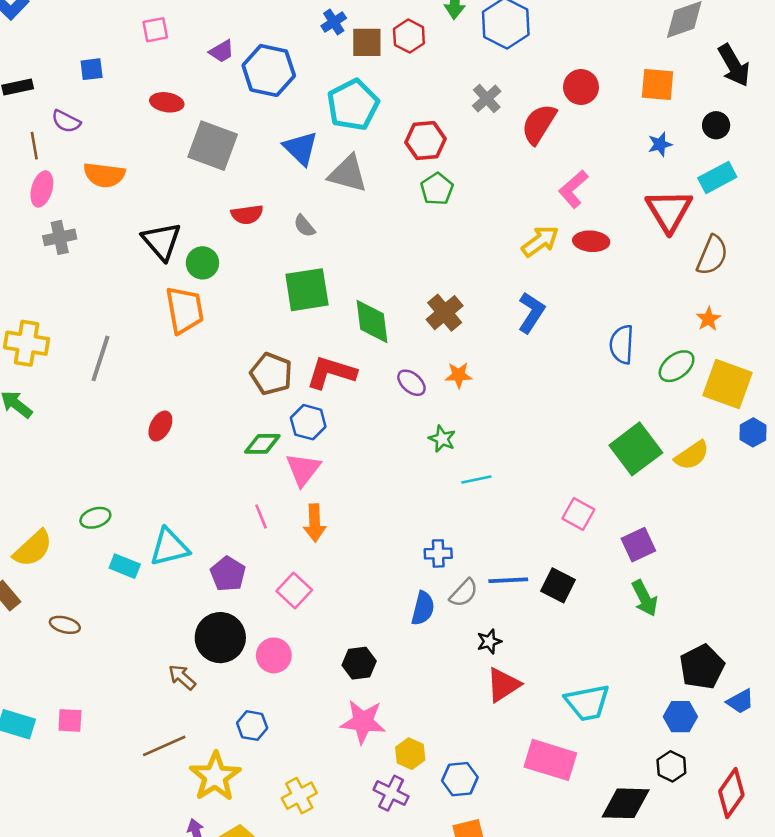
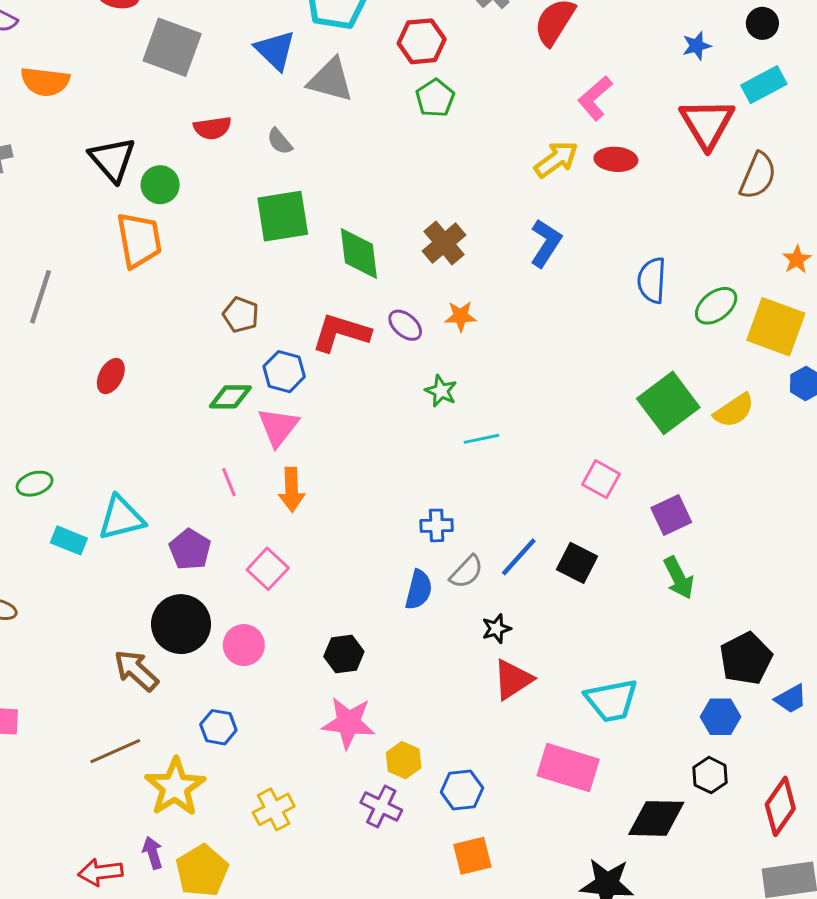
orange star: (708, 319) -> (797, 259), moved
red L-shape: (331, 373) -> (341, 333), moved
brown pentagon: (271, 374) -> (241, 315), size x0.7
blue line: (508, 580) -> (519, 557), turned -45
brown arrow: (182, 677) -> (136, 670), size x1.4

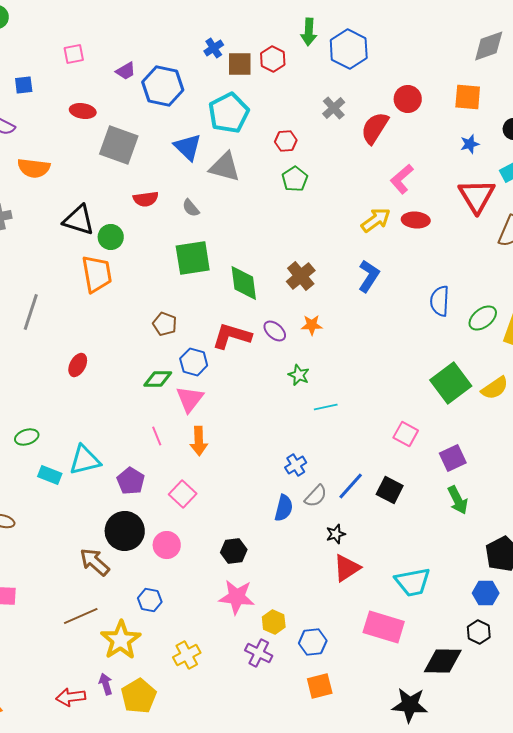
red hexagon: (422, 41) -> (286, 141), size x0.7
black triangle: (112, 159) -> (79, 220), turned -32
blue cross: (437, 525) -> (296, 465), turned -30

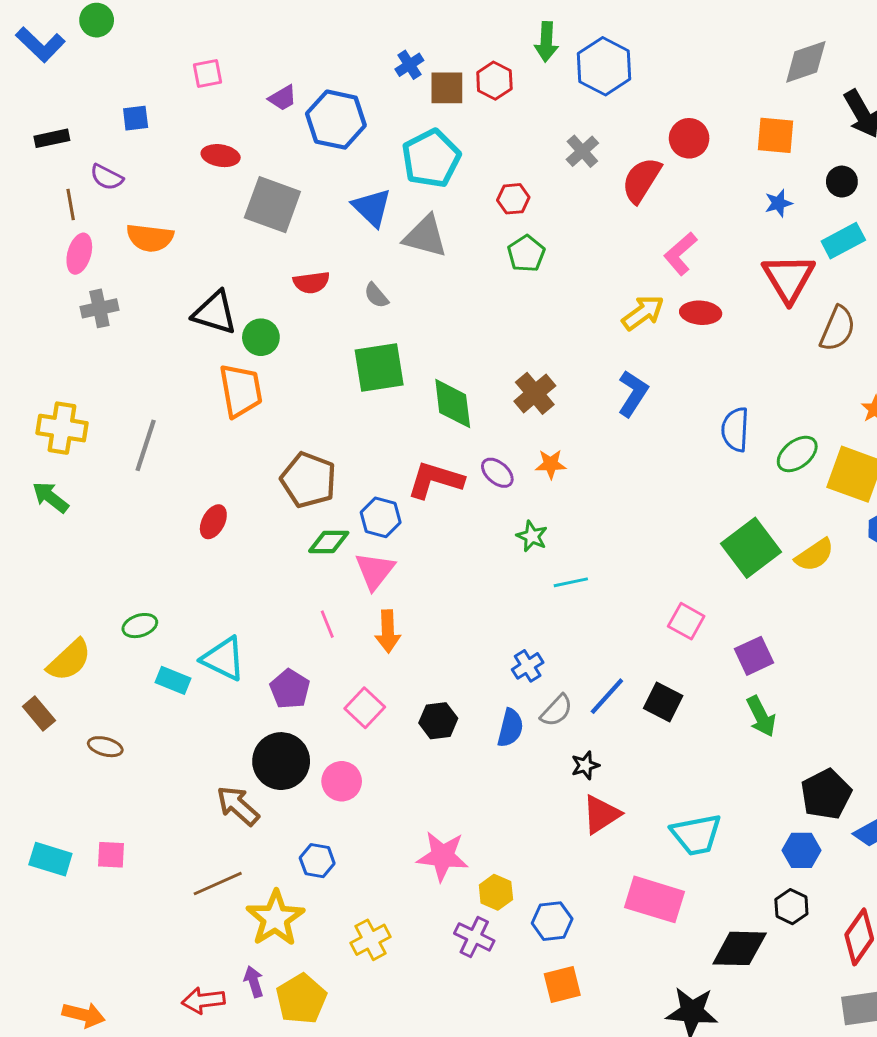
brown pentagon: (165, 324) -> (308, 480), moved, size x1.6
cyan triangle: (85, 460) -> (223, 659), turned 40
black hexagon: (234, 551) -> (438, 721), moved

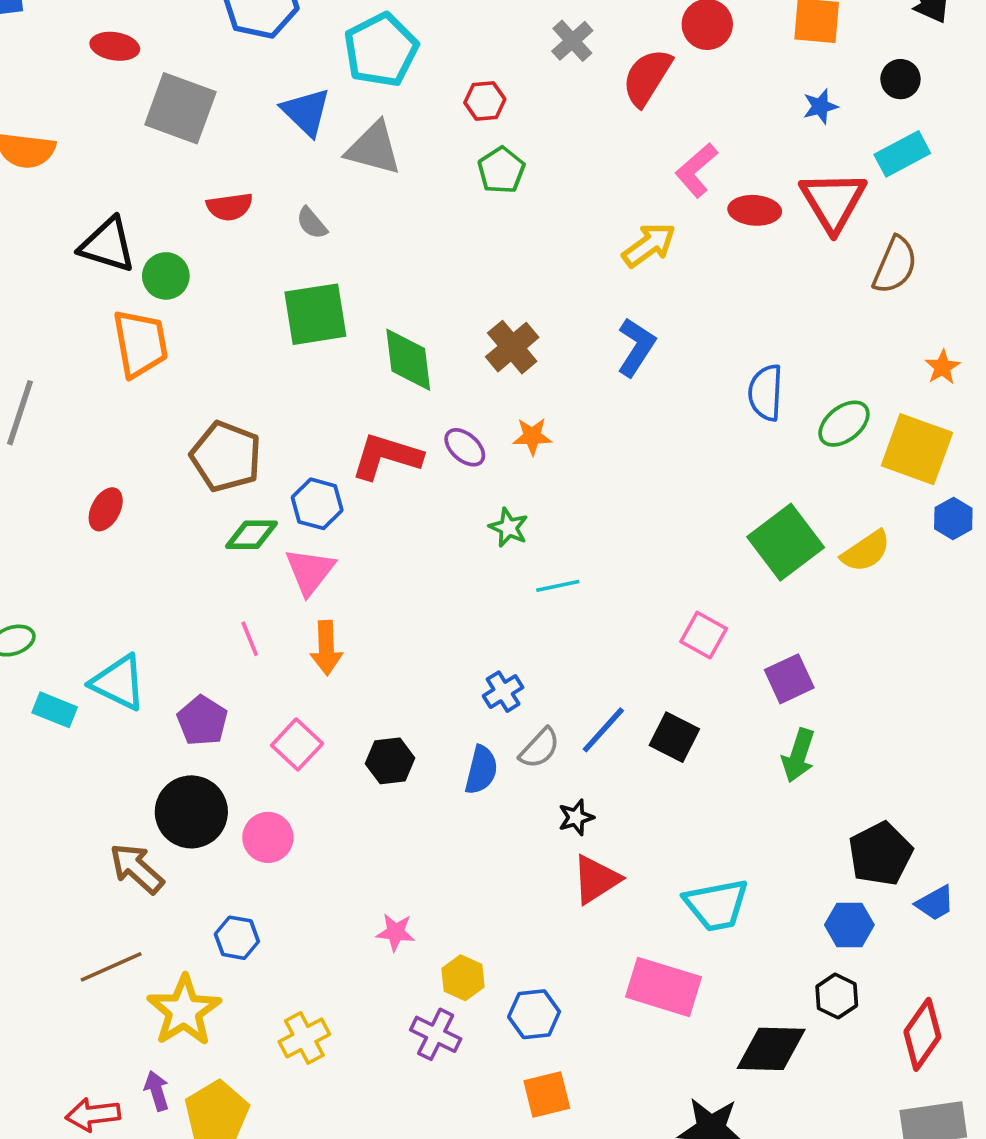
red ellipse: (701, 313) -> (755, 210), moved
green arrow: (761, 716) -> (798, 755), turned 45
pink star: (443, 856) -> (396, 932), size x0.6

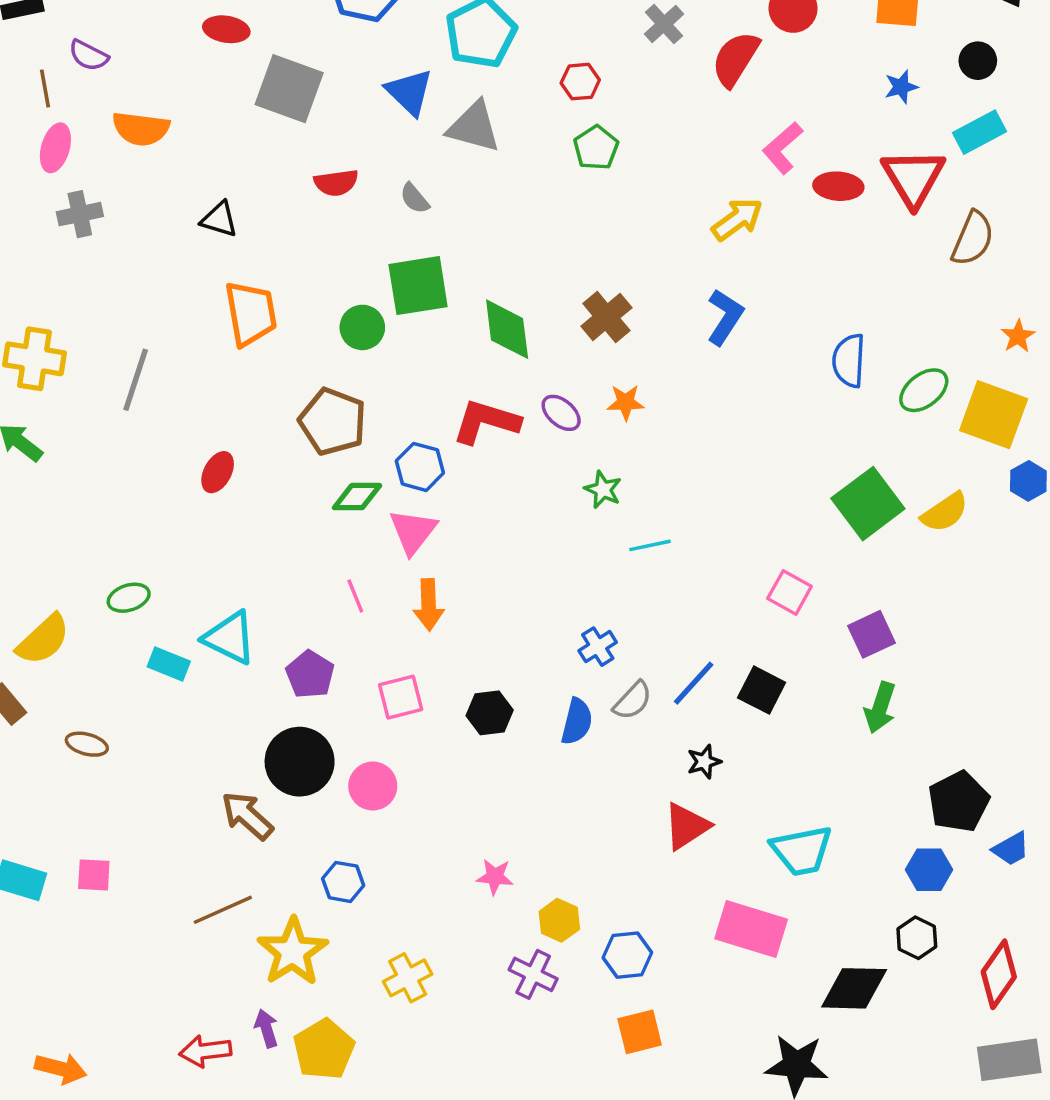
black triangle: (107, 245) -> (219, 219), size x0.7
green circle: (166, 276) -> (362, 327), moved
pink square: (297, 744) -> (401, 697), turned 33
black star: (576, 817) -> (704, 762), moved

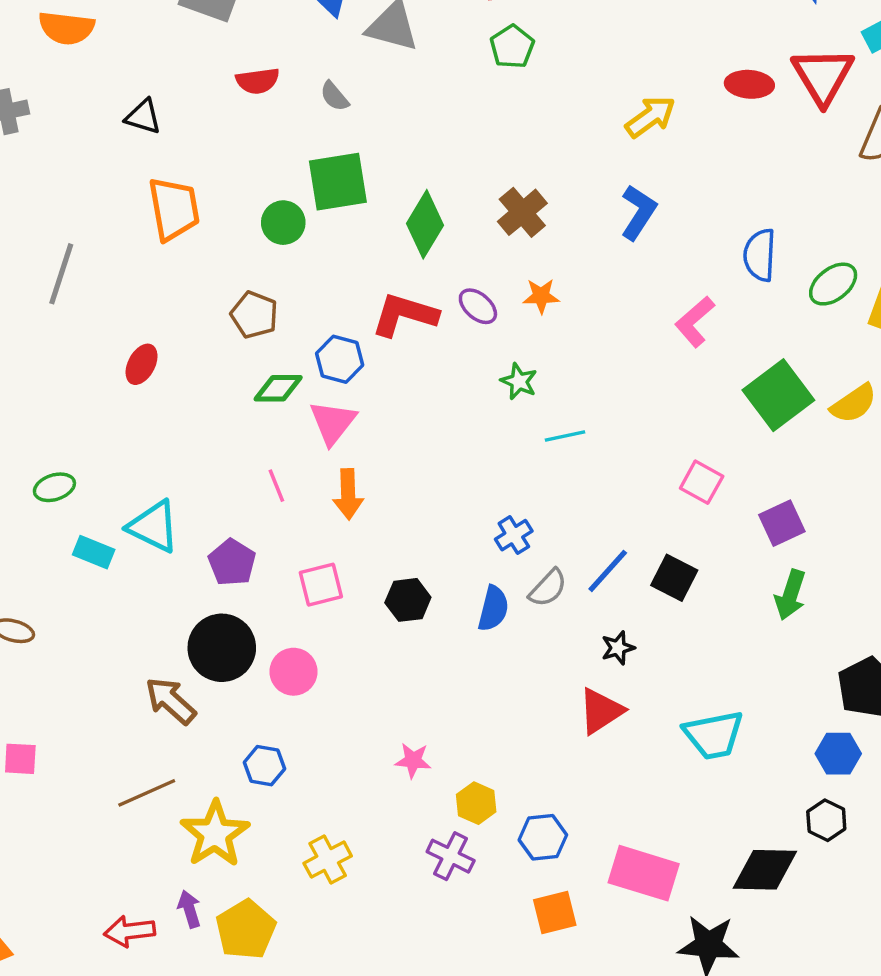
pink L-shape: (783, 148) -> (695, 322), moved
green diamond: (507, 329) -> (425, 224), turned 38
brown pentagon: (333, 422) -> (254, 315), size x0.7
pink rectangle: (751, 929) -> (644, 873), moved

